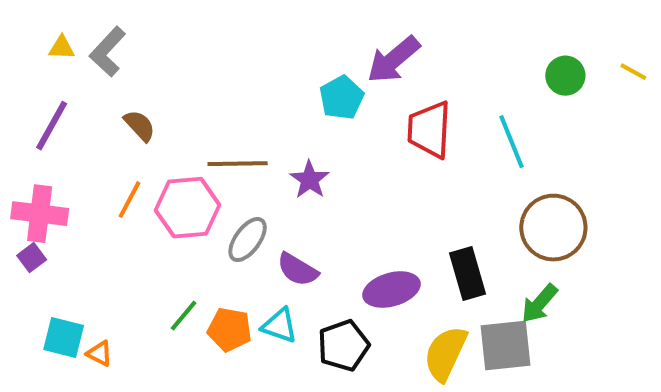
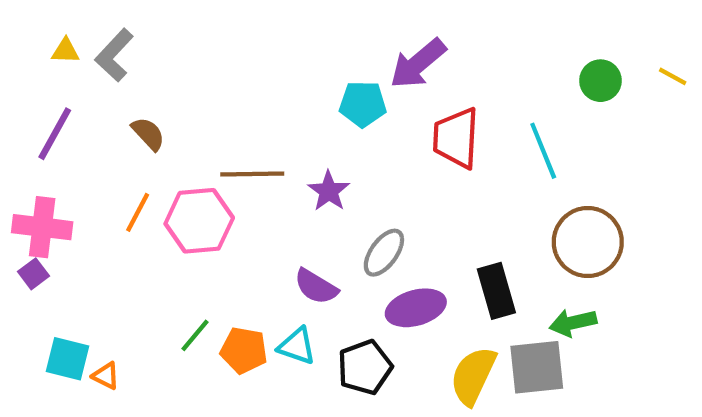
cyan pentagon: (341, 98) -> (363, 104), turned 30
gray ellipse: (248, 240) -> (384, 253), moved
green arrow: (539, 304) -> (573, 323), turned 36

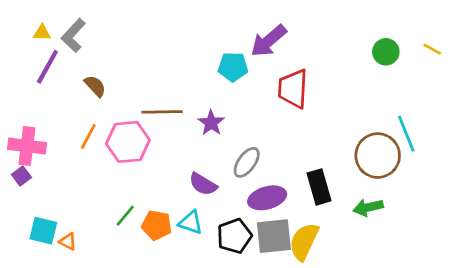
purple line: (55, 134) -> (47, 67), moved
cyan line: (543, 151) -> (406, 134), moved
gray square: (537, 367) -> (274, 236), moved

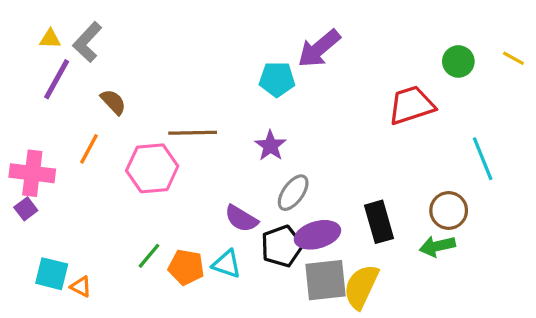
red trapezoid: (293, 89) -> (411, 105), moved, turned 69
purple star: (211, 123) -> (270, 146), moved
orange line: (88, 136) -> (89, 149), moved
brown circle: (378, 156) -> (449, 210), moved, size x0.7
black pentagon: (234, 236) -> (282, 246), moved

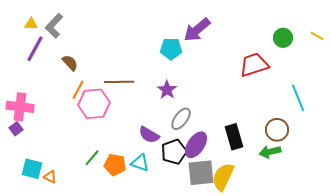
orange line: (89, 149) -> (78, 90), moved
purple ellipse: (317, 235) -> (196, 145), turned -40

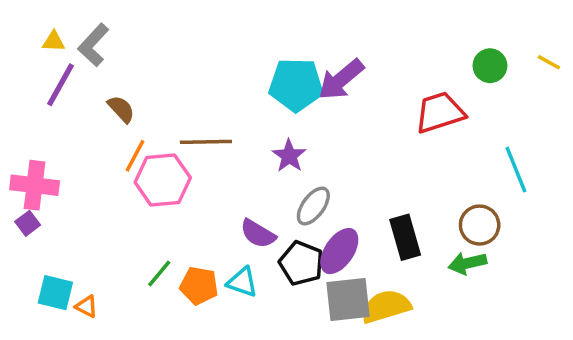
purple arrow: (197, 30) -> (341, 80), moved
cyan pentagon: (171, 49) -> (296, 85), size x1.4
black pentagon: (174, 152) -> (301, 263), turned -30
yellow semicircle: (223, 177) -> (386, 306), turned 48

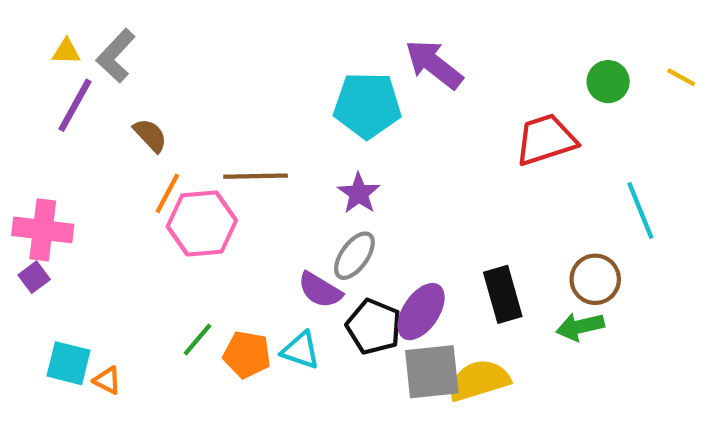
purple arrow: (341, 80) -> (434, 64), moved, turned 78
gray ellipse: (313, 206) -> (354, 256), moved

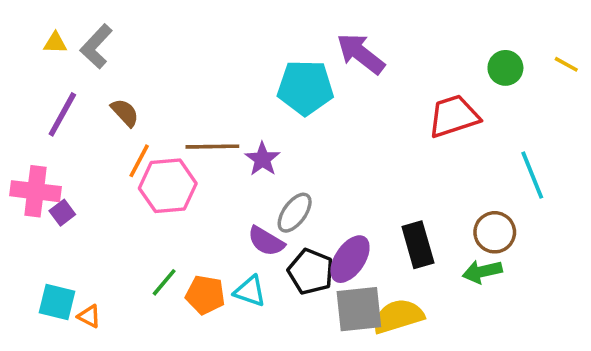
purple line: (75, 105) -> (62, 114), moved
purple star: (359, 193) -> (262, 159), moved
purple square: (34, 277) -> (62, 213), moved

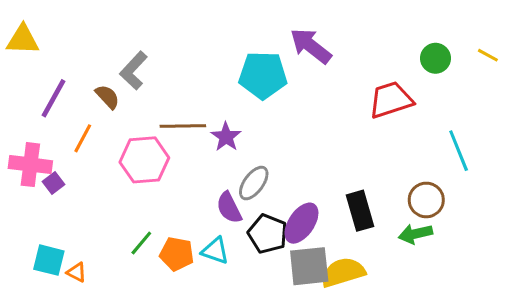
yellow triangle: (55, 43) -> (23, 40), moved, size x1.6
gray L-shape: (96, 46) -> (134, 71), moved
orange line: (139, 161) -> (83, 138), moved
purple semicircle: (266, 241) -> (229, 208), turned 32

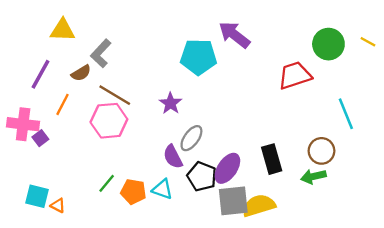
yellow triangle: (23, 40) -> (63, 30), moved
green circle: (435, 58) -> (328, 44), size x1.4
brown semicircle: (107, 97) -> (81, 73), turned 102
brown line: (183, 126) -> (115, 95), moved, turned 32

